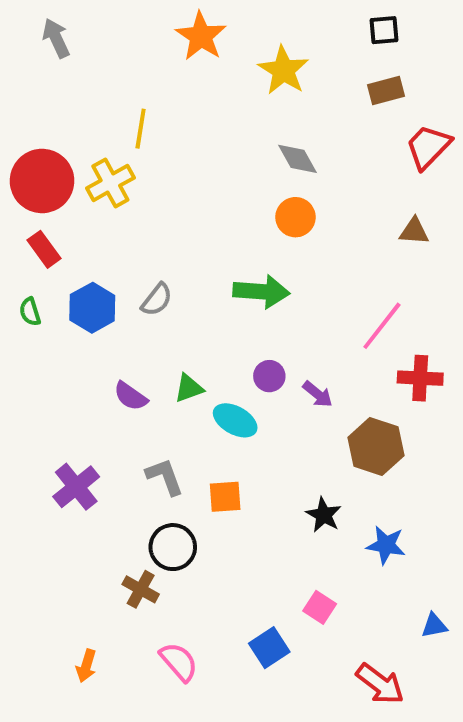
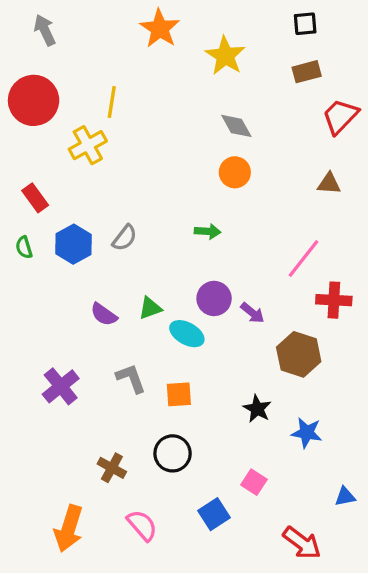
red circle: (42, 181) -> (34, 100), moved
green arrow: (261, 292) -> (208, 231), size x0.6
purple circle: (269, 376) -> (214, 298), size x1.4
black circle: (173, 547) -> (173, 453), moved
orange arrow: (86, 666) -> (69, 529), size x1.8

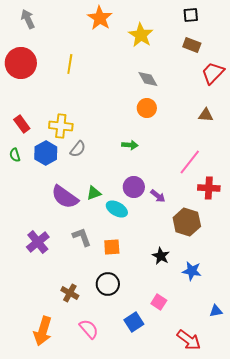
brown rectangle: (307, 72) -> (192, 45), turned 36
yellow cross: (88, 145) -> (61, 126), moved, turned 35
purple semicircle: (104, 314) -> (65, 197), size x1.6

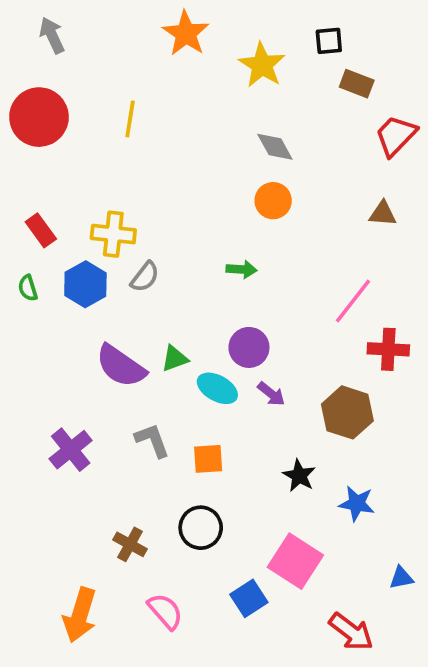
black square: (191, 15) -> (329, 41), moved
purple arrow: (158, 196) -> (271, 394), moved
pink square: (159, 302) -> (295, 561), size x1.8

